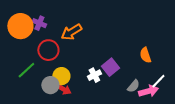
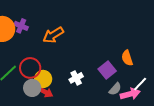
red circle: (48, 50) -> (30, 68), moved
purple square: (110, 67) -> (107, 70), moved

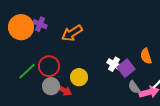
white cross: (76, 78) -> (114, 64), moved, turned -32
yellow circle: (43, 79) -> (79, 77), moved
gray semicircle: (115, 89) -> (134, 87), turned 104

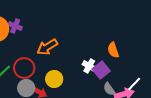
orange arrow: (72, 33) -> (47, 47), moved
orange semicircle: (146, 56) -> (113, 50), moved

